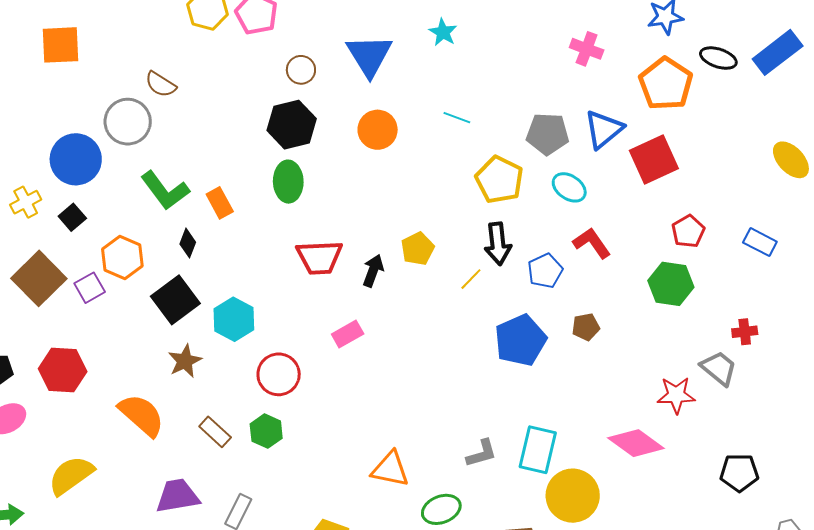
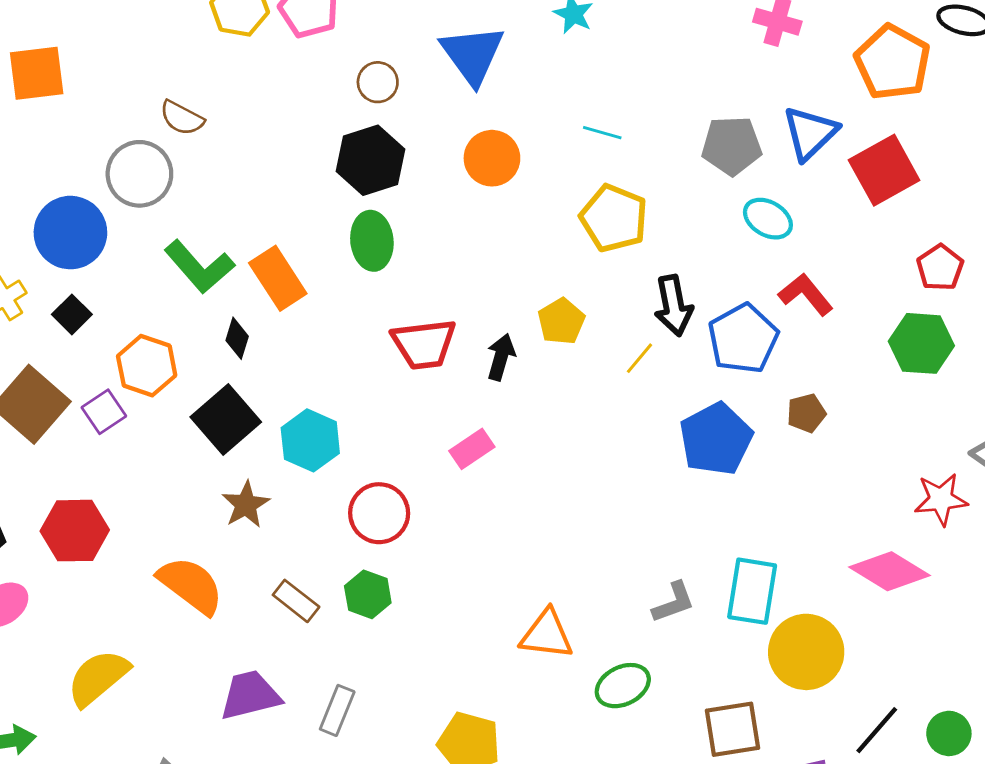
yellow pentagon: (499, 180) -> (614, 218), moved
orange rectangle: (220, 203) -> (278, 278), size x1.4
blue pentagon: (545, 271) -> (743, 339), size x1.4

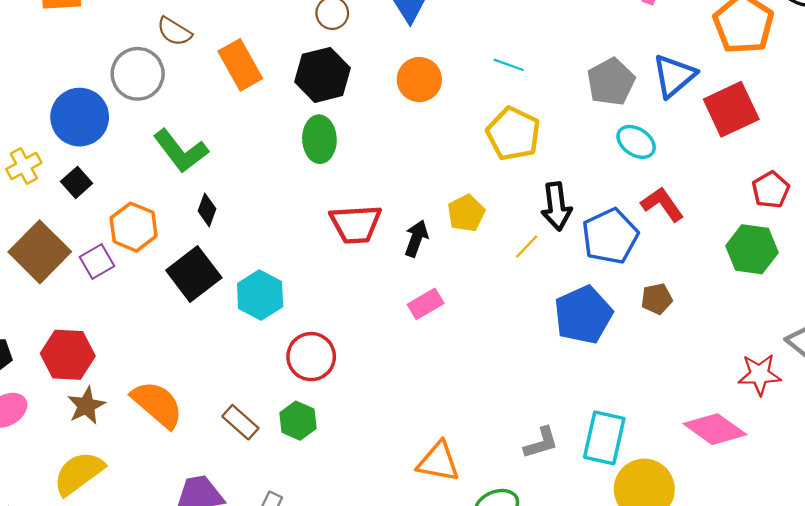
gray pentagon: (732, 146) -> (611, 82), turned -30
orange rectangle: (278, 278) -> (240, 65), moved
pink rectangle: (472, 449) -> (426, 304), moved
brown star: (246, 505) -> (86, 406), moved

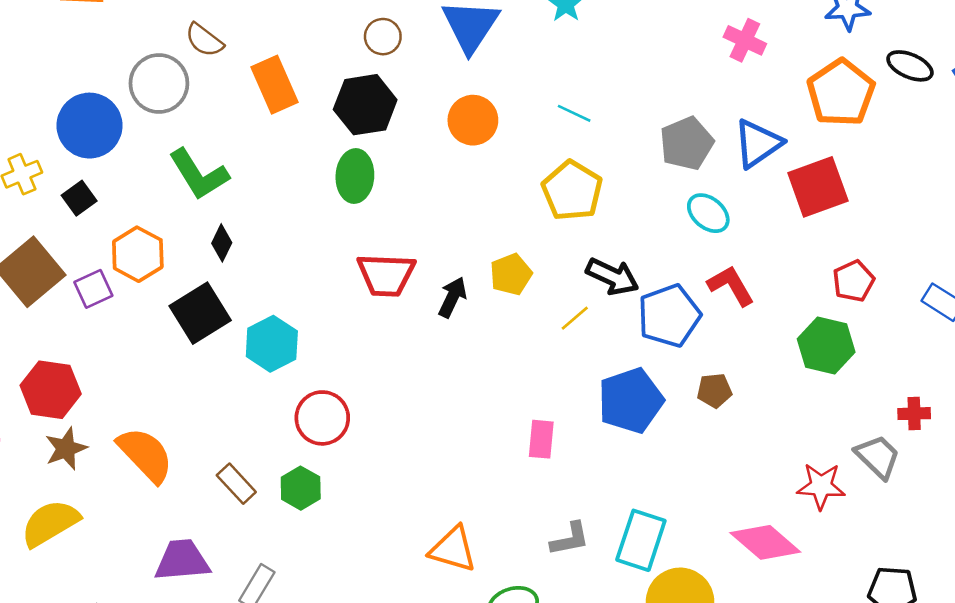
black arrow: (556, 206) -> (612, 276), turned -63
pink rectangle: (426, 304) -> (541, 439), moved, turned -60

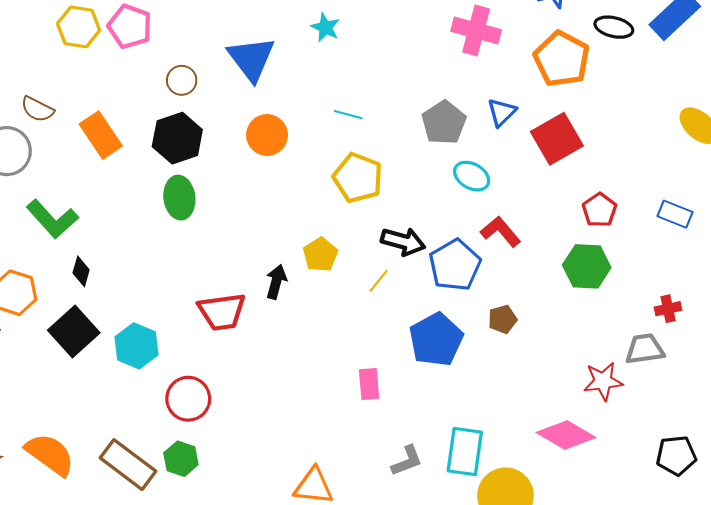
pink cross: (745, 40) -> (476, 30), size x1.4
blue triangle: (758, 143) -> (502, 112), size x0.7
red trapezoid: (386, 275) -> (222, 312), moved
gray trapezoid: (878, 457) -> (645, 349), turned -42
brown rectangle: (236, 484) -> (128, 465), size x1.6

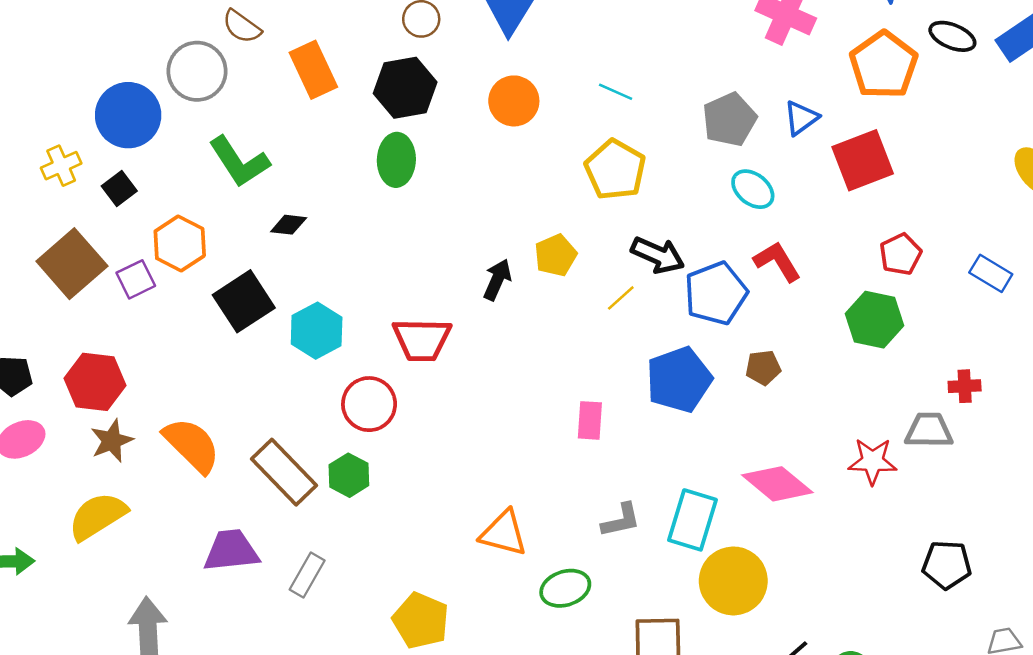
black diamond: (81, 271) -> (289, 225), moved, turned 72
red trapezoid: (222, 312) -> (422, 340), moved
pink diamond: (566, 435) -> (777, 484), moved

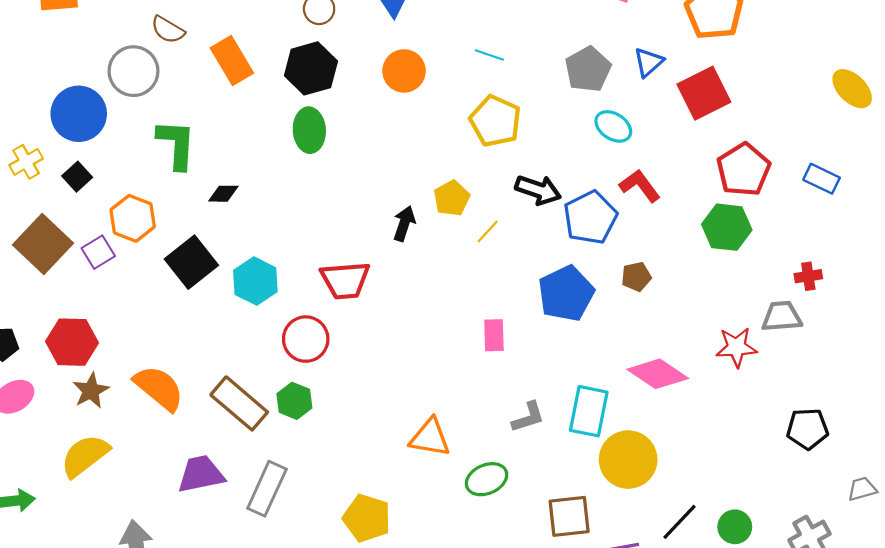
green L-shape: (239, 162) -> (176, 144), turned -138
red pentagon: (901, 254) -> (744, 170), size x1.5
yellow line: (621, 298) -> (488, 231), moved
gray rectangle: (307, 575) -> (267, 489), size x1.4

